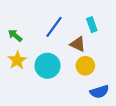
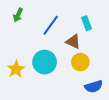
green arrow: (15, 35) -> (18, 15), moved, turned -104
yellow star: (17, 60) -> (16, 69), moved

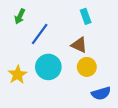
cyan rectangle: (86, 23) -> (86, 16), moved
blue line: (51, 25) -> (40, 34), moved

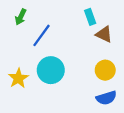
brown triangle: (79, 45) -> (104, 34), moved
yellow circle: (87, 67) -> (105, 70), moved

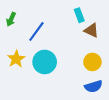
green arrow: (21, 17) -> (11, 19), moved
yellow star: (18, 78) -> (16, 59), moved

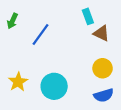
yellow star: (16, 59) -> (18, 82), moved
cyan circle: (45, 62) -> (54, 86), moved

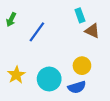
yellow circle: (103, 68) -> (82, 66), moved
blue semicircle: (104, 95) -> (77, 87), moved

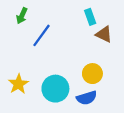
green arrow: (11, 19) -> (22, 16), moved

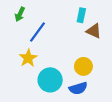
cyan rectangle: (90, 17) -> (81, 15), turned 32
yellow star: (18, 84) -> (28, 58), moved

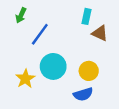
yellow star: (28, 58) -> (25, 79), moved
cyan circle: (50, 80) -> (53, 66), moved

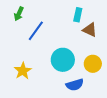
cyan circle: (53, 66) -> (63, 60), moved
yellow circle: (89, 71) -> (93, 64), moved

